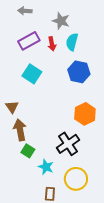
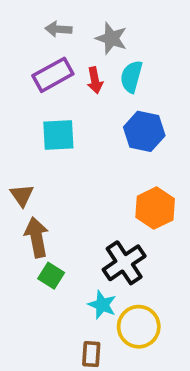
gray arrow: (25, 11) -> (58, 29), moved
cyan square: (32, 74) -> (58, 135), turned -36
cyan star: (46, 167) -> (102, 305), moved

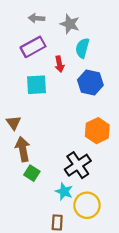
red arrow: (95, 80) -> (59, 64), moved

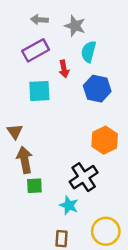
green square: (32, 173) -> (34, 186), turned -35
yellow circle: (87, 205) -> (106, 231), moved

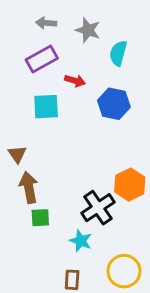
cyan semicircle: (89, 52) -> (118, 53), moved
red arrow: (64, 69) -> (75, 81), turned -63
orange hexagon: (105, 140) -> (130, 185), moved

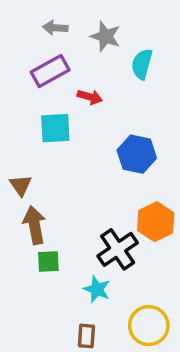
blue hexagon: (114, 104) -> (137, 154), moved

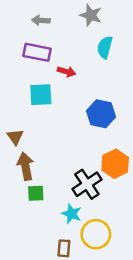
gray star: (106, 36) -> (91, 15), moved
purple rectangle: (50, 71) -> (37, 52), turned 40
yellow circle: (149, 326) -> (96, 234), moved

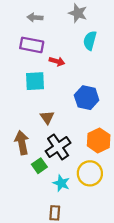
brown triangle: (15, 137) -> (47, 117), moved
black cross: (87, 184) -> (58, 147), moved
green square: (36, 193) -> (39, 166), moved, turned -32
yellow circle: (96, 234) -> (90, 173), moved

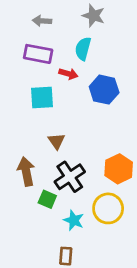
cyan semicircle: (90, 41) -> (83, 49), moved
blue hexagon: (87, 98) -> (104, 90), moved
green square: (39, 166) -> (47, 199), turned -32

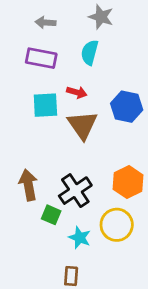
red arrow: (68, 74) -> (77, 92), moved
blue hexagon: (104, 90) -> (127, 107), moved
brown triangle: (57, 141) -> (82, 125), moved, size x1.6

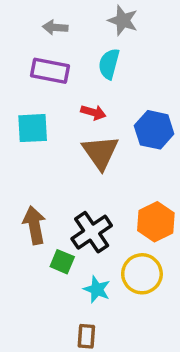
cyan square: (45, 105) -> (33, 128), moved

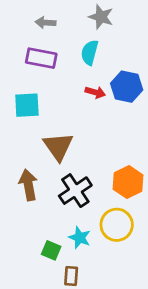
red arrow: (93, 112) -> (95, 92), moved
blue hexagon: (154, 130) -> (127, 87), moved
brown triangle: (100, 152) -> (58, 146), moved
green square: (62, 262) -> (51, 250), moved

